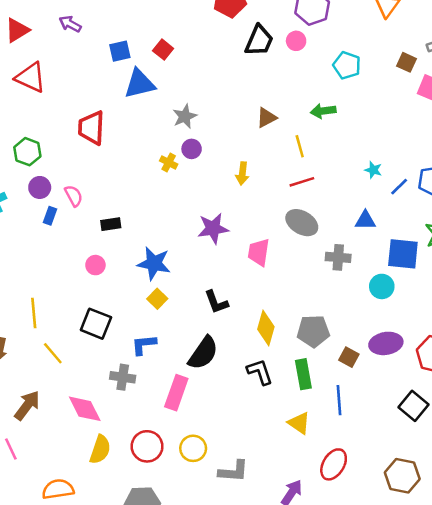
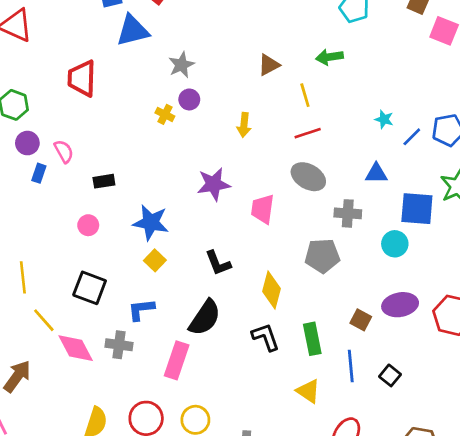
gray pentagon: (313, 331) -> (322, 256), moved
black square: (413, 406) -> (390, 375), moved, size x0.7
pink diamond: (85, 409) -> (76, 348), moved

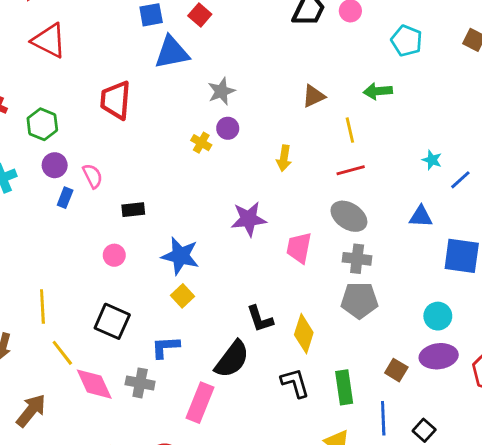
gray cross: (348, 213) -> (357, 259), moved
cyan circle: (395, 244) -> (438, 316), moved
black L-shape: (218, 263) -> (260, 319), moved

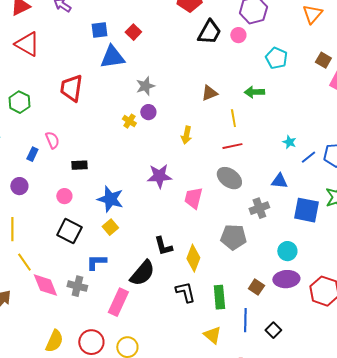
purple circle: (55, 165) -> (19, 186), moved
gray cross: (357, 259) -> (259, 208), moved, turned -30
black square: (112, 321) -> (69, 231), moved

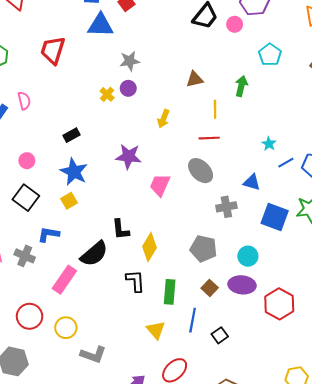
green arrow: (254, 92) -> (241, 86), turned 96
black rectangle: (79, 165) -> (72, 135), moved, turned -35
gray pentagon: (233, 237) -> (203, 249), moved

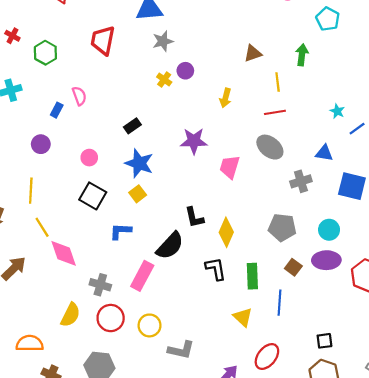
gray star: (130, 61) -> (163, 41), moved
gray cross: (25, 256) -> (100, 285), moved
black square: (220, 335) -> (324, 341), moved, turned 35

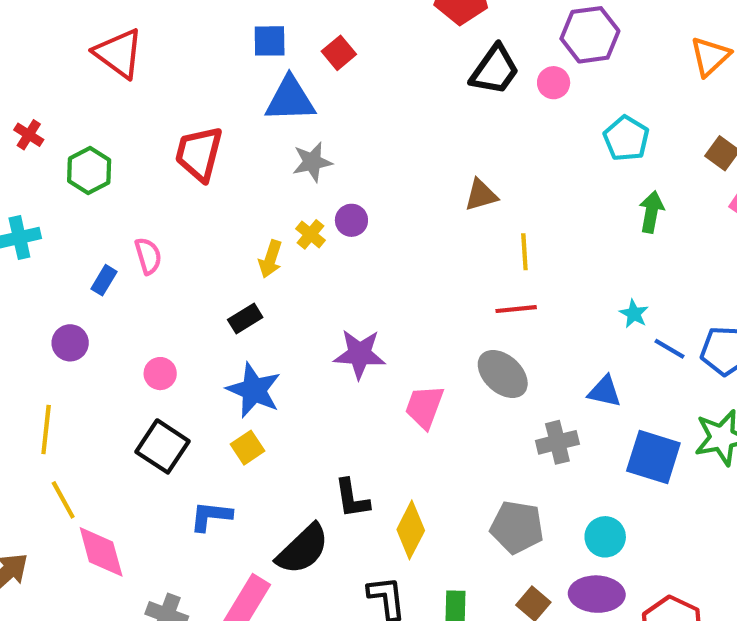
green arrow: (302, 55) -> (651, 212), moved
yellow arrow: (225, 98) -> (270, 259), moved
blue line: (357, 129) -> (669, 349), turned 63

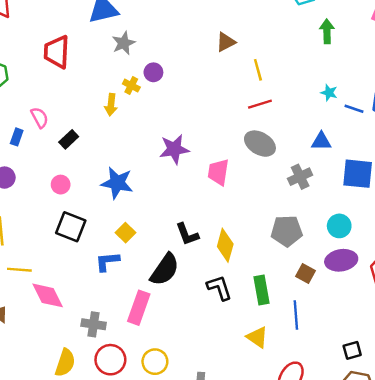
black rectangle: (245, 319) -> (69, 139), moved
yellow square: (248, 448) -> (125, 233), moved
yellow line: (63, 500) -> (19, 270), turned -45

